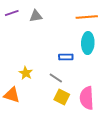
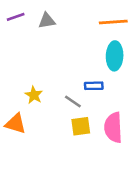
blue rectangle: (66, 57) -> (94, 86), moved
yellow square: (62, 97) -> (81, 126), turned -35

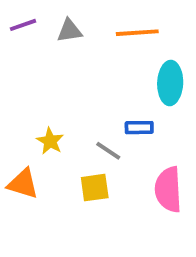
orange line: (113, 22) -> (137, 33), moved
yellow square: (81, 126) -> (95, 188), moved

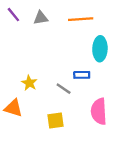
purple line: (23, 25) -> (13, 15), turned 70
yellow square: (95, 188) -> (56, 120), moved

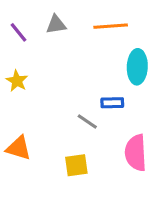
purple line: (13, 15) -> (18, 32), moved
yellow star: (29, 83) -> (17, 81), moved

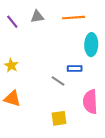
yellow star: (17, 81) -> (11, 65), moved
yellow square: (76, 165) -> (59, 118), moved

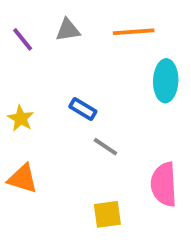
blue rectangle: (75, 68) -> (83, 109), moved, turned 32

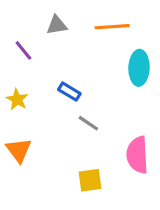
purple line: (23, 39) -> (23, 50), moved
orange triangle: (23, 179) -> (19, 150), turned 36

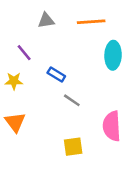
purple line: (23, 50) -> (24, 53), moved
yellow star: (17, 99) -> (14, 81), turned -30

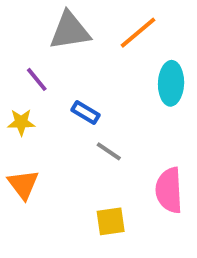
gray triangle: (46, 20) -> (70, 31), size x1.6
orange line: (91, 22) -> (138, 33), turned -36

